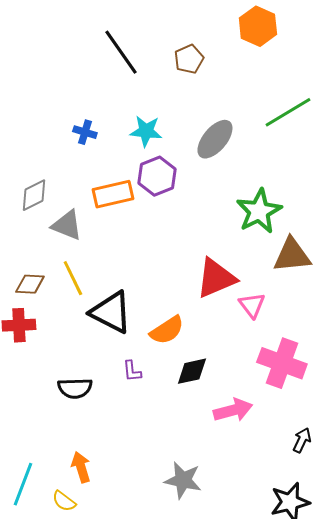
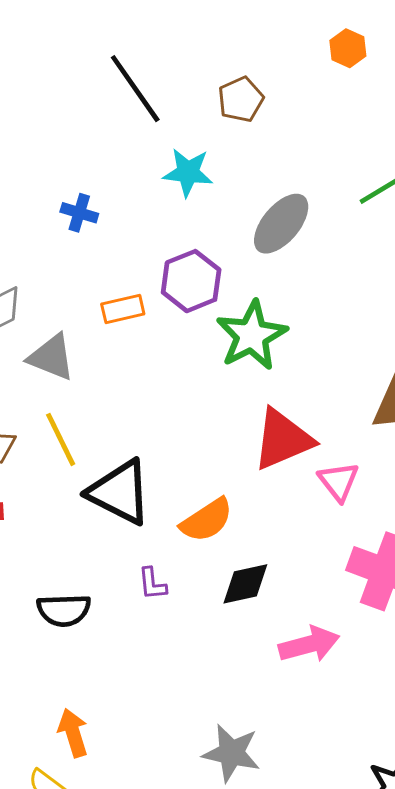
orange hexagon: (258, 26) -> (348, 48), size x0.6
cyan star: (146, 131) -> (188, 172), moved
orange rectangle: (113, 194) -> (123, 309), size x0.7
green star: (259, 211) -> (252, 335), moved

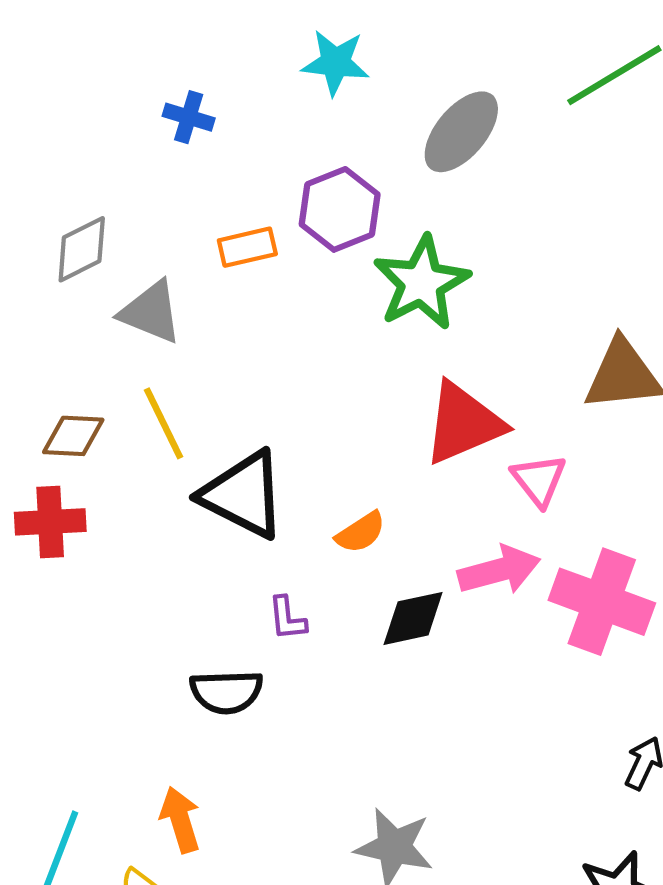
orange semicircle: (207, 520) -> (361, 532), size x0.7
black semicircle: (64, 610) -> (226, 692), moved
pink arrow: (309, 644) -> (499, 570), moved

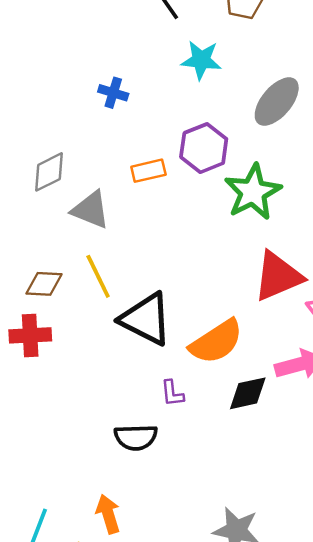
orange semicircle: (361, 532) -> (216, 342), size x1.8

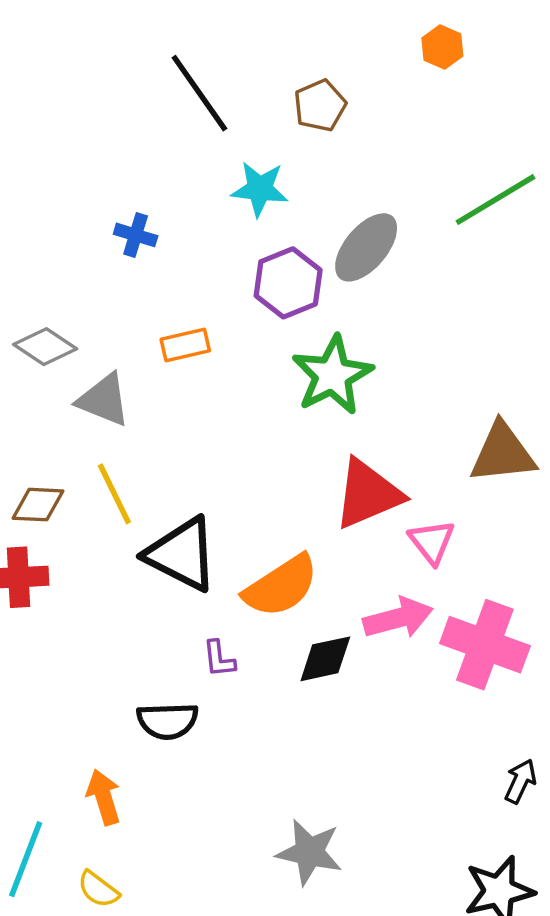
purple hexagon: (204, 148) -> (288, 283), moved
gray diamond: (49, 172) -> (45, 347), turned 60
orange arrow: (108, 514) -> (104, 797), moved

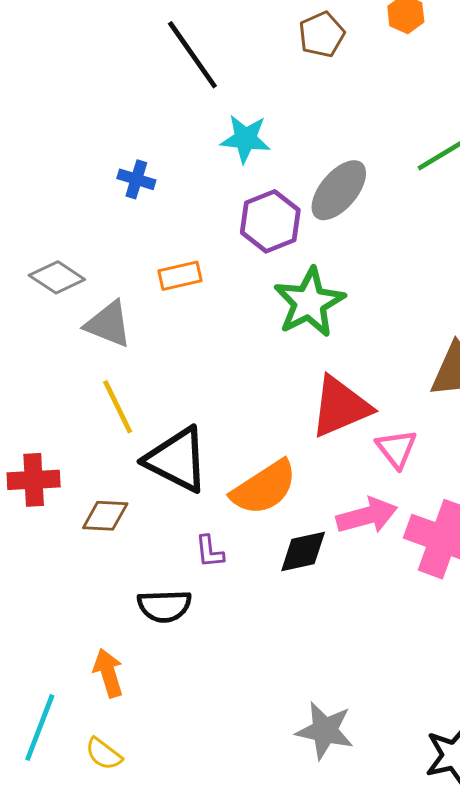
brown pentagon: (320, 106) -> (322, 34), moved
brown diamond: (38, 505) -> (105, 516), moved
gray star: (309, 852) -> (325, 731), moved

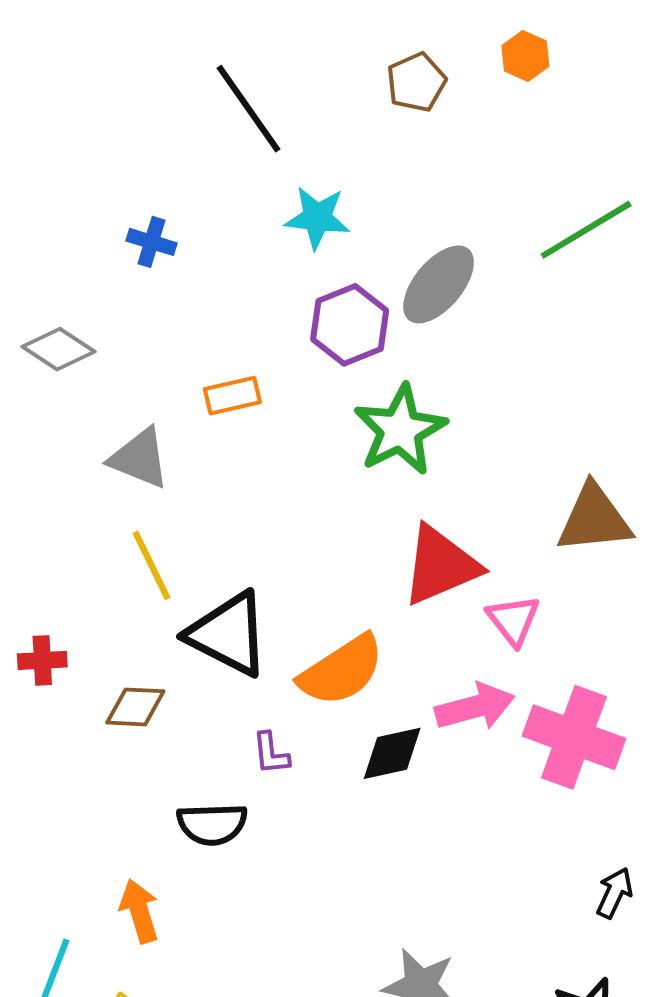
blue cross: (136, 179) -> (151, 242), moved
gray diamond: (57, 277) -> (59, 349), moved
red cross: (34, 480) -> (42, 660), size x0.7

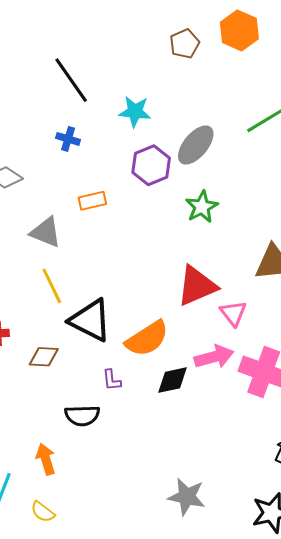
orange hexagon: (525, 56) -> (239, 30), size x1.6
black line: (249, 109) -> (71, 80), moved
blue cross: (151, 242) -> (68, 139), moved
green star: (400, 430) -> (202, 207), moved, size x0.7

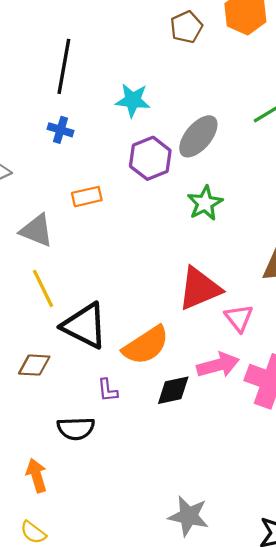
black line: (71, 80) -> (64, 66), turned 45

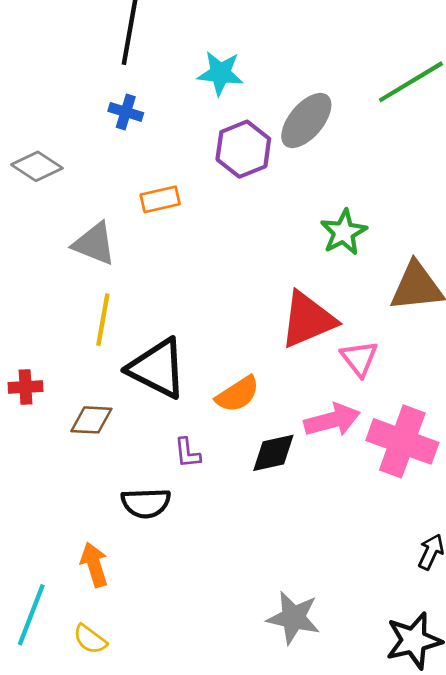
green star: (205, 203) -> (344, 232), moved
yellow line: (43, 288) -> (103, 320), turned 36
orange semicircle: (146, 345) -> (238, 394), size x0.7

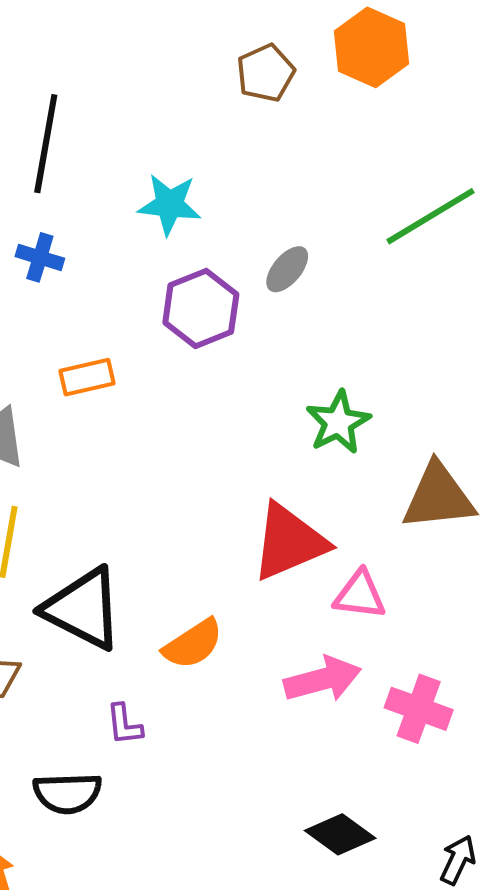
gray ellipse: (306, 121) -> (287, 269), size x0.6
pink triangle: (359, 358) -> (360, 595), turned -45
pink cross: (402, 441) -> (419, 709), size x0.7
black diamond: (273, 453) -> (340, 834), moved, turned 48

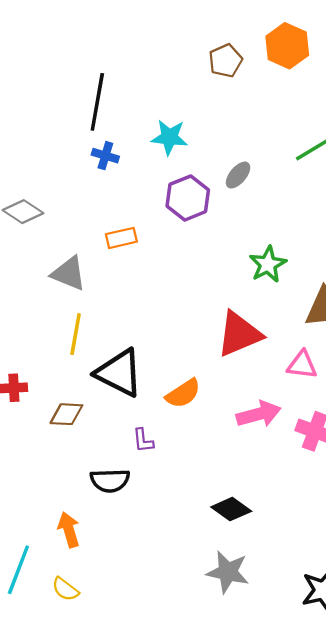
blue cross: (40, 257) -> (105, 156), moved
pink triangle: (360, 595) -> (302, 365), moved
black diamond: (340, 834) -> (231, 509), moved

